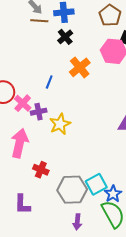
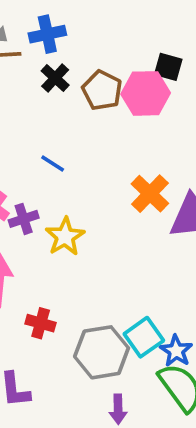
brown pentagon: (110, 15) -> (102, 90), moved
orange cross: (80, 67) -> (150, 194), moved
blue line: (49, 82) -> (53, 163), moved, turned -72

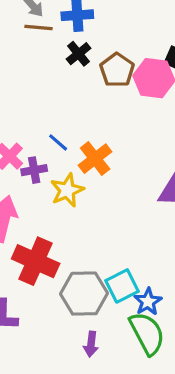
blue line: (53, 163) -> (58, 142), moved
orange cross: (150, 194) -> (95, 159), moved
red cross: (41, 323) -> (36, 261), size x1.8

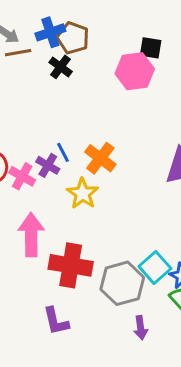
brown pentagon: (117, 70) -> (73, 38), moved
blue line: (58, 142) -> (63, 152), turned 36
purple cross: (34, 170) -> (48, 165), moved, turned -35

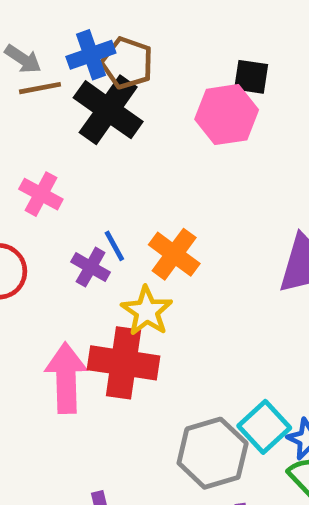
black cross: (61, 67) -> (108, 110), size x1.8
pink cross: (22, 176) -> (41, 194), moved
red cross: (71, 265) -> (124, 363), moved

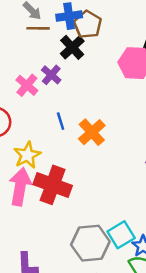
black cross: (108, 110) -> (72, 47), size x0.7
purple cross: (91, 267) -> (51, 75), moved
yellow star: (147, 311) -> (27, 155), moved

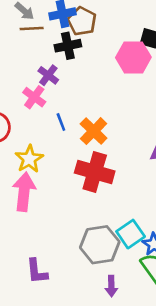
black cross: (72, 47) -> (68, 46), turned 35
pink cross: (27, 85) -> (34, 97), moved
red cross: (53, 185) -> (95, 172), moved

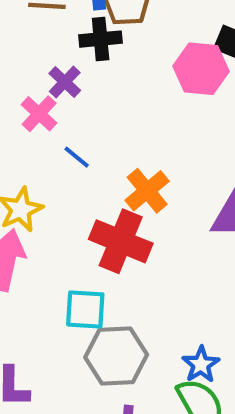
blue line: (61, 122) -> (77, 157), turned -36
orange cross: (94, 131) -> (147, 191), moved
cyan square: (131, 234) -> (85, 309), moved, turned 32

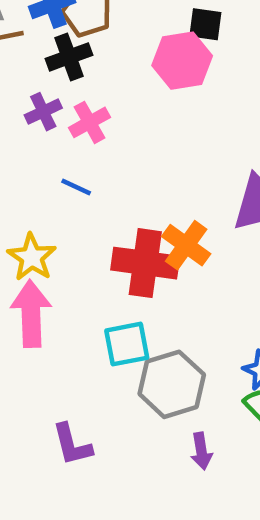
purple cross: (65, 82) -> (43, 112), turned 36
pink cross: (39, 114) -> (90, 122), moved, turned 33
orange cross: (147, 191) -> (186, 245), moved

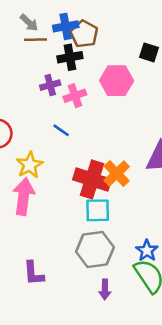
pink hexagon: (182, 61) -> (117, 81), moved
cyan square: (127, 344) -> (98, 210), moved

